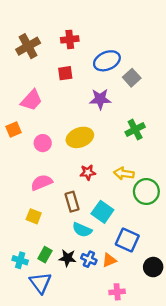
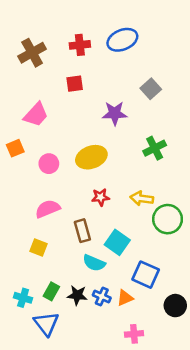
blue ellipse: (107, 61) -> (122, 40), moved

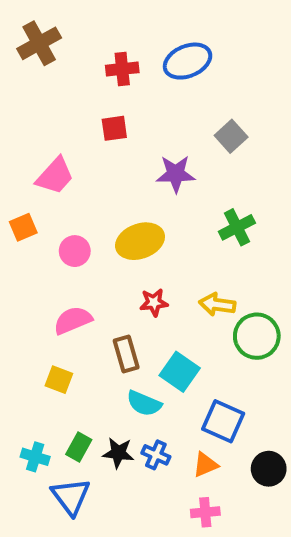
brown cross: (32, 53) -> (39, 43), moved
orange triangle: (125, 298) -> (205, 465), moved

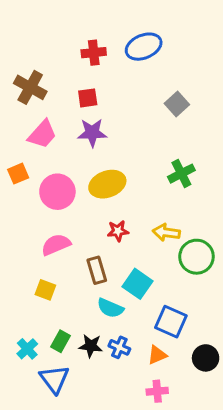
brown cross: (39, 43) -> (30, 87), moved, turned -32
purple star: (176, 174) -> (92, 133), moved
pink circle: (75, 251) -> (57, 192), size x1.5
cyan cross: (35, 457) -> (27, 349), turned 30

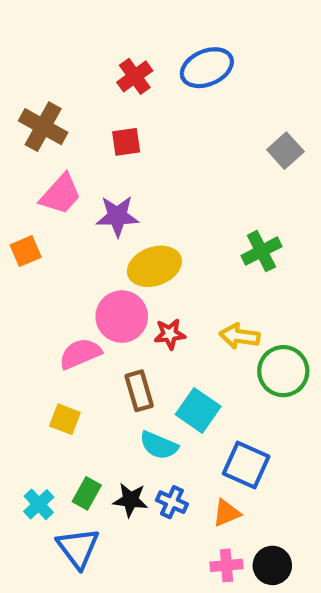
red cross: (94, 53) -> (135, 76), turned -30
gray square: (177, 104) -> (285, 151), moved
purple star: (92, 133) -> (117, 216), moved
pink circle: (57, 192) -> (122, 317), moved
black circle: (206, 358) -> (272, 565), moved

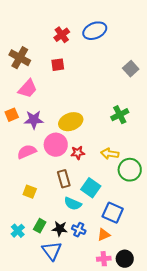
purple star: (117, 216) -> (34, 120), moved
pink semicircle: (80, 354) -> (27, 152), moved
blue triangle: (78, 548) -> (52, 251), moved

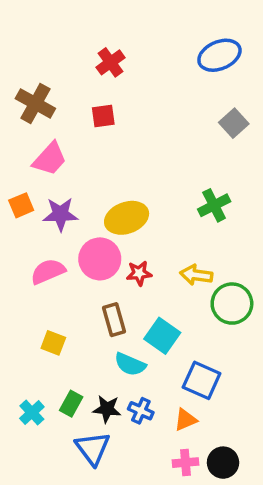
blue ellipse: (95, 31) -> (219, 55), moved

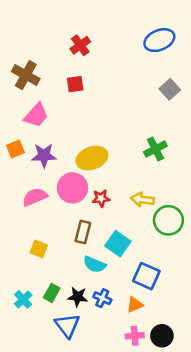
brown rectangle: (114, 320) -> (83, 232), turned 30

